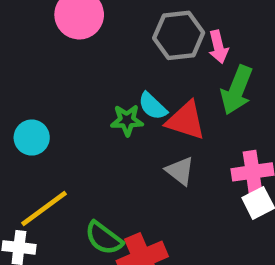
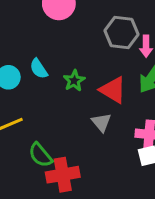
cyan semicircle: (153, 106) -> (39, 69), moved
green star: (127, 120) -> (74, 81), turned 30

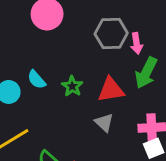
red triangle: (113, 90) -> (111, 90), turned -32

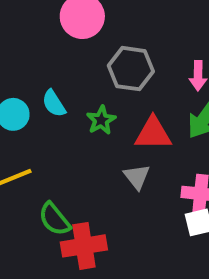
gray hexagon: (111, 34) -> (131, 69), moved

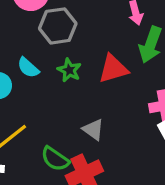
gray hexagon: (131, 69) -> (58, 26), moved
gray triangle: (137, 177) -> (93, 130), moved

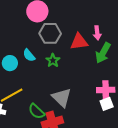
red triangle: (113, 69) -> (79, 42), moved
gray triangle: (93, 130) -> (62, 98), size x1.5

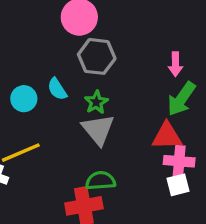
red triangle: (79, 42) -> (167, 136), moved
gray triangle: (62, 98) -> (98, 130), moved
green semicircle: (36, 111) -> (101, 181), moved, turned 126

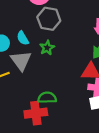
gray triangle: (98, 130) -> (21, 61), moved

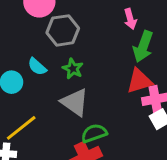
gray triangle: (21, 61) -> (75, 102), moved

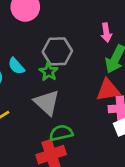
gray hexagon: (63, 30) -> (57, 51), moved

